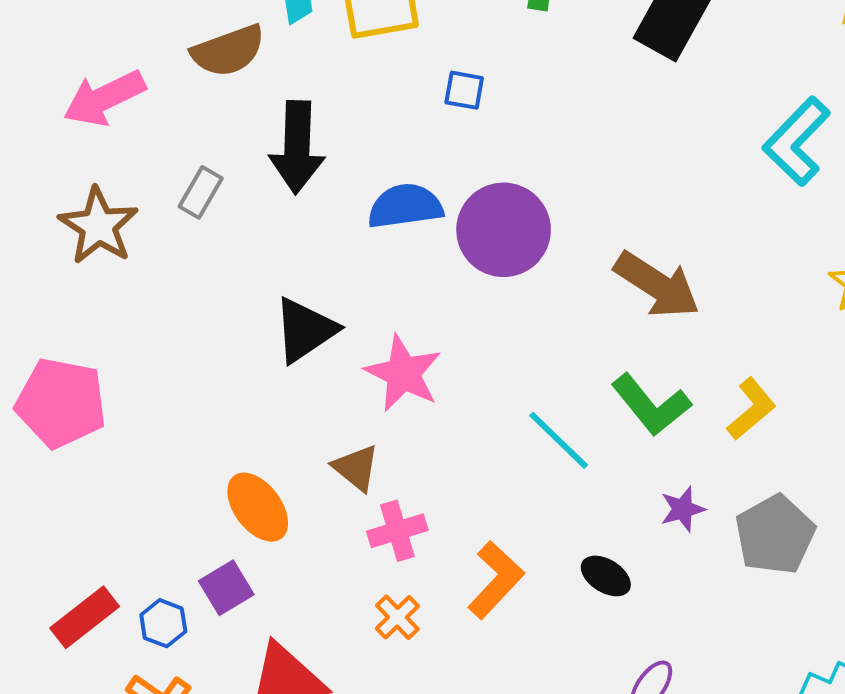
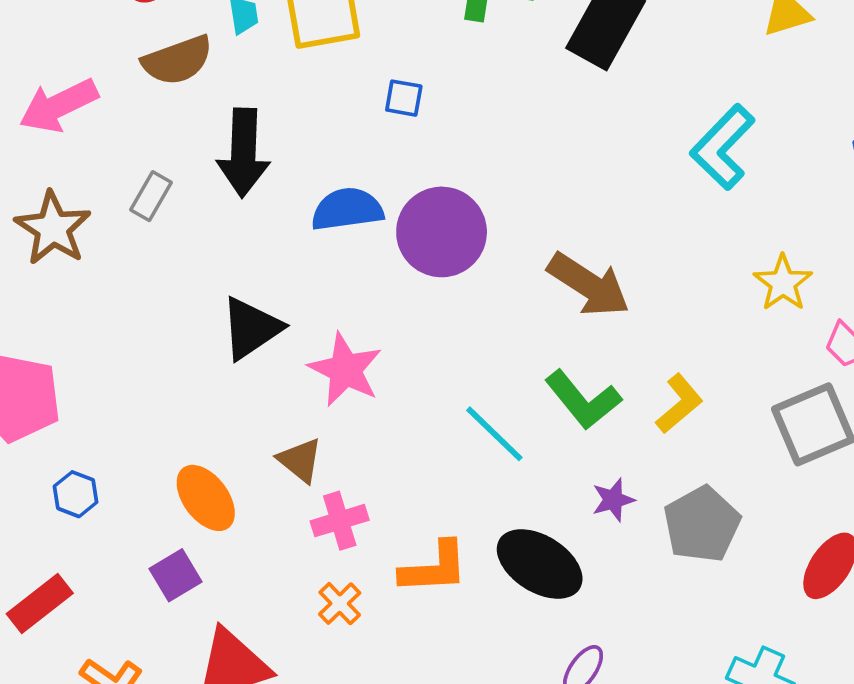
black ellipse: (606, 576) -> (540, 564), size x1.8
orange L-shape: (496, 580) -> (434, 568), turned 44
blue hexagon: (163, 623) -> (76, 494), moved

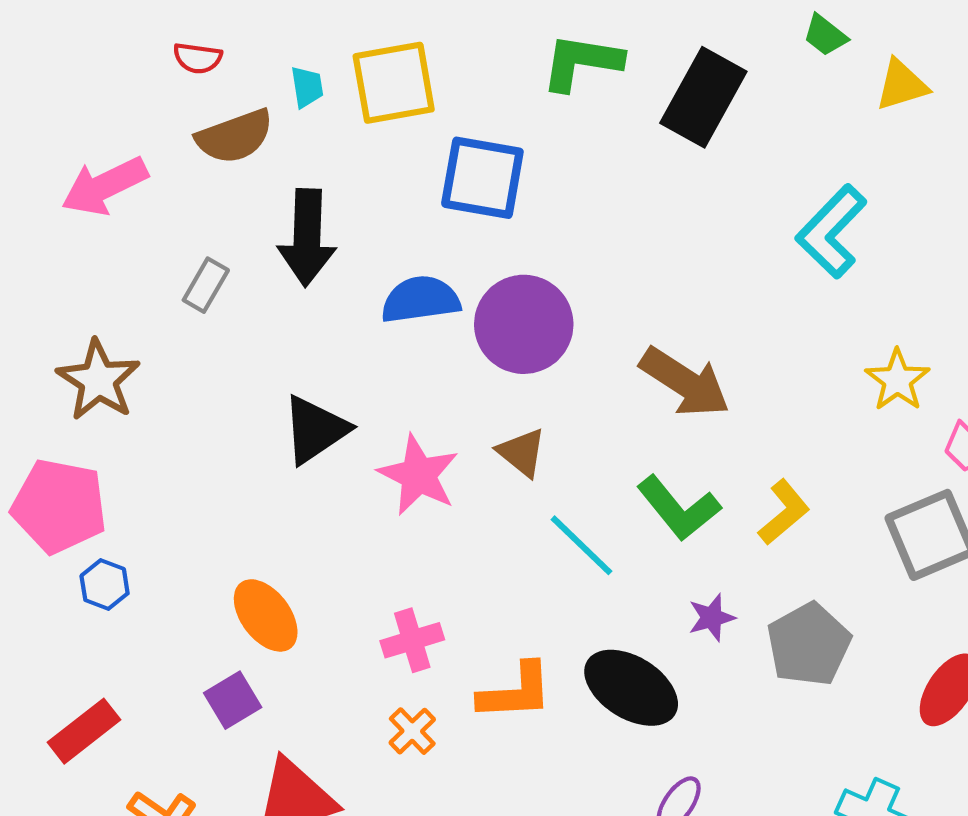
blue square: (404, 98) -> (482, 178), size x2.0
brown star: (53, 228) -> (98, 380), moved
brown triangle: (300, 460) -> (522, 452), moved
blue hexagon: (76, 494) -> (105, 585), moved

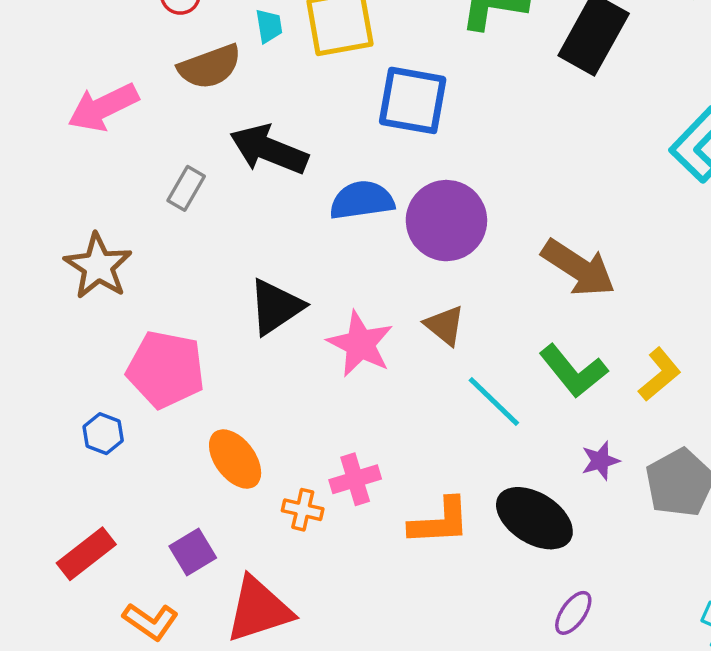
black arrow: (307, 238) -> (269, 150), turned 110
pink pentagon: (59, 506) -> (166, 369), moved
purple square: (233, 700) -> (193, 552), moved
orange cross: (412, 731) -> (303, 510), moved, turned -33

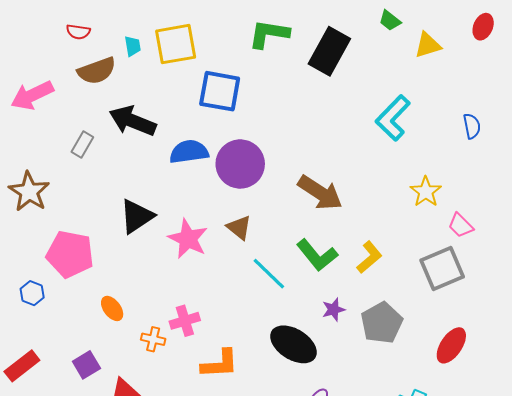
orange ellipse: (235, 459) -> (112, 308), size x0.7
orange L-shape: (440, 522) -> (220, 364), moved

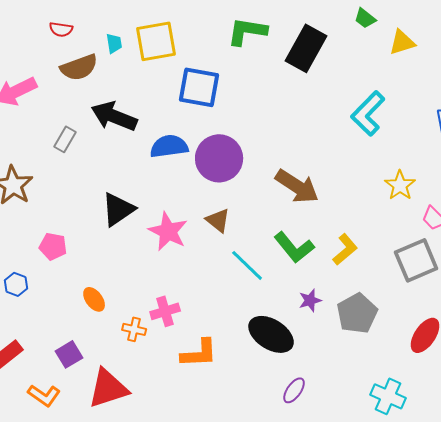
pink pentagon: (70, 254) -> (53, 246), size x0.6

